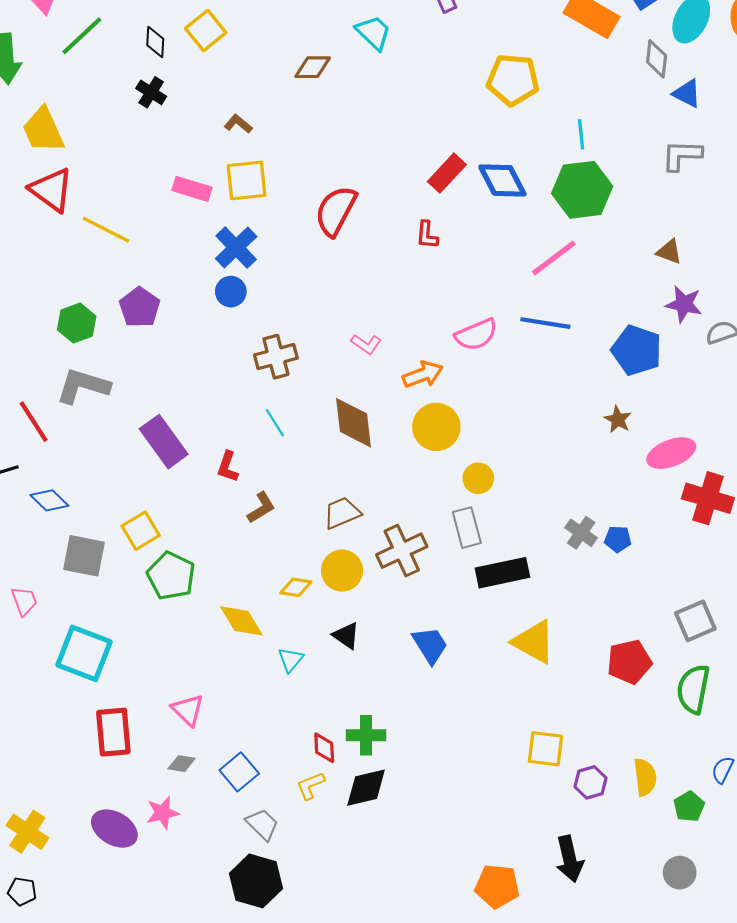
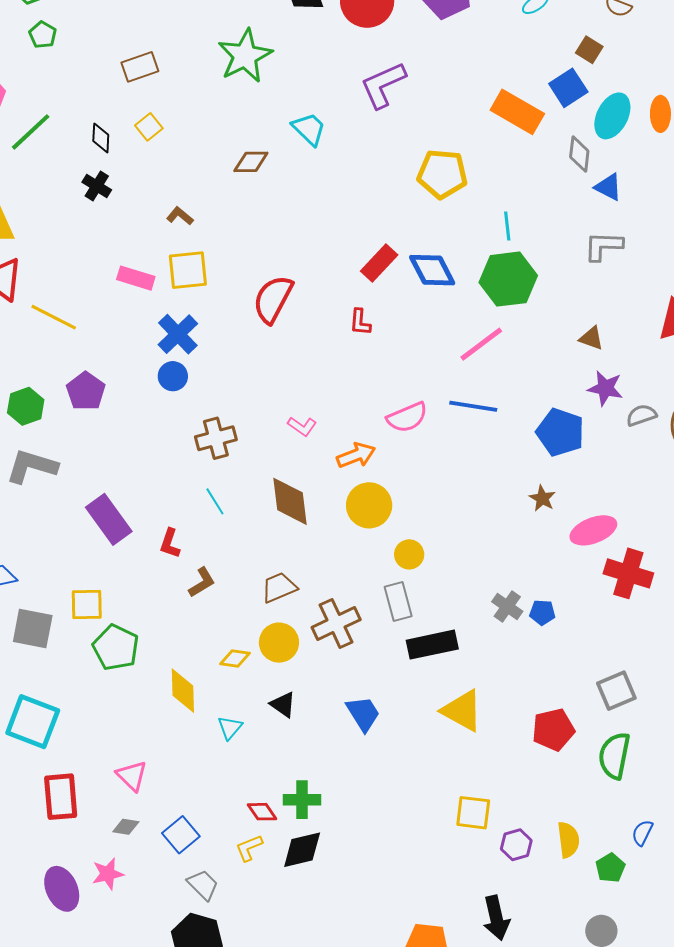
yellow square: (206, 30) -> (149, 127), size x0.7
yellow square: (141, 531) -> (87, 604), turned 30
yellow diamond: (241, 621) -> (183, 691), turned 30
red diamond: (324, 748) -> (262, 812), turned -32
purple ellipse: (114, 829) -> (62, 889), turned 36

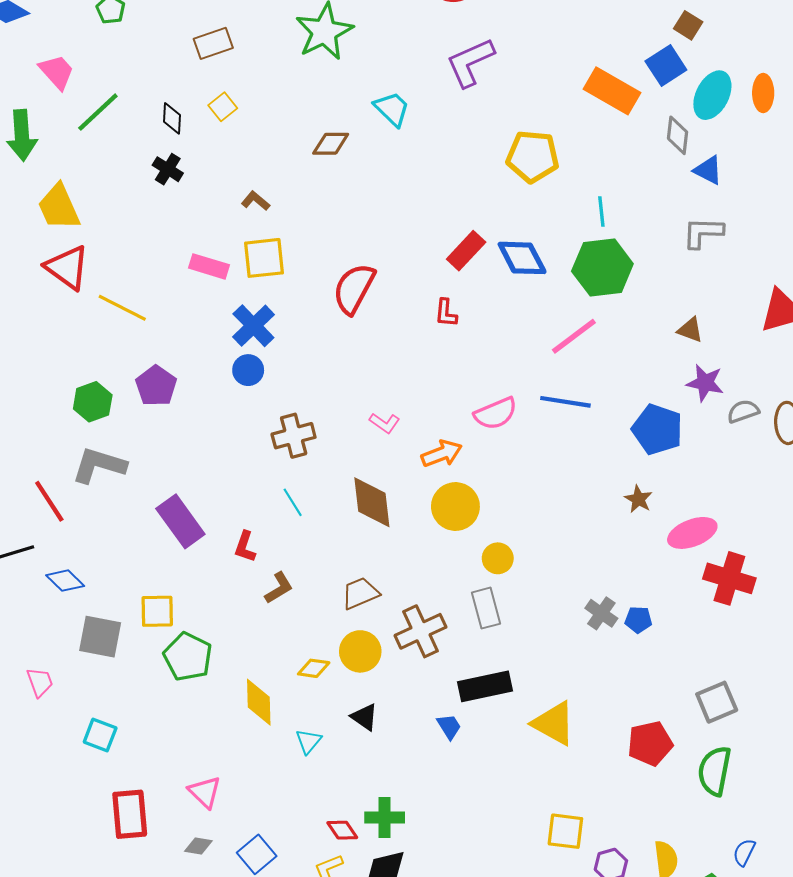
black rectangle: (432, 645) -> (485, 686), moved
blue trapezoid: (363, 714) -> (449, 726), size x0.7
cyan square: (33, 722) -> (100, 735), size x0.6

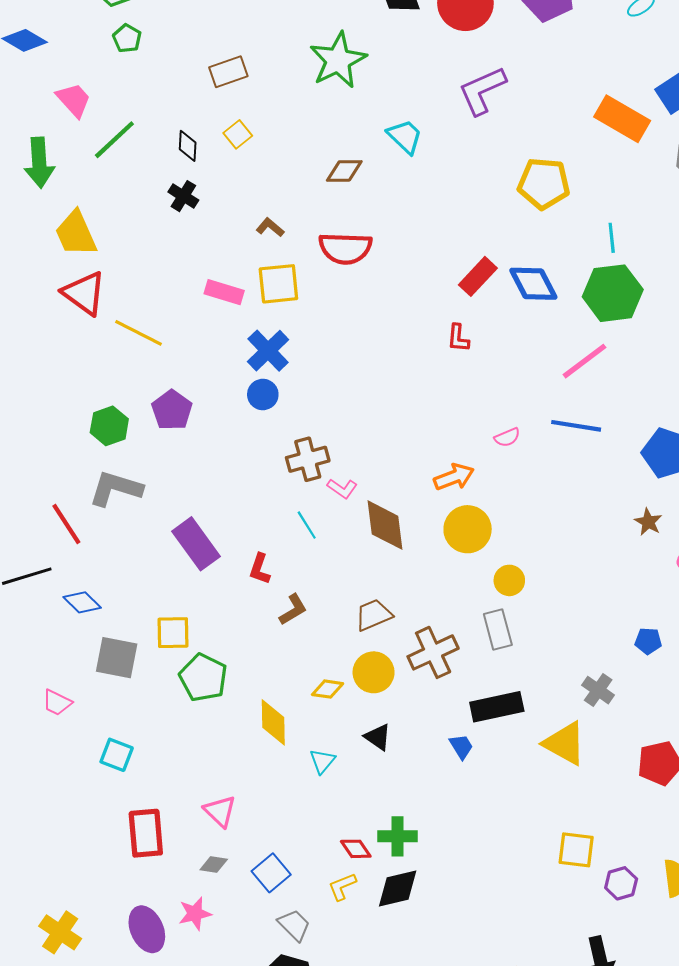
red semicircle: (354, 289) -> (345, 248), moved, turned -116
pink semicircle: (496, 413) -> (507, 437), size x0.6
pink L-shape: (385, 423) -> (342, 488), moved
gray cross: (601, 613) -> (598, 690), moved
pink trapezoid: (40, 682) -> (57, 703), turned 136

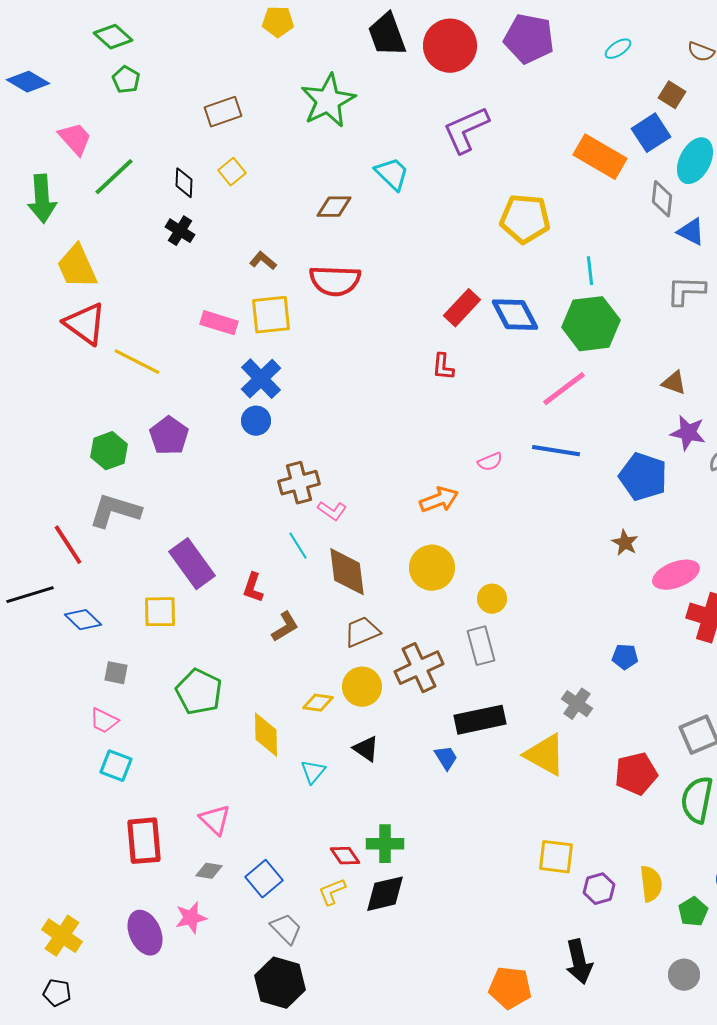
brown diamond: (385, 525) -> (347, 572), moved
yellow circle: (468, 529) -> (432, 568), moved
yellow square: (173, 633) -> (160, 612), moved
gray square: (117, 658) -> (116, 673), size x0.6
pink trapezoid: (57, 703) -> (104, 721), moved

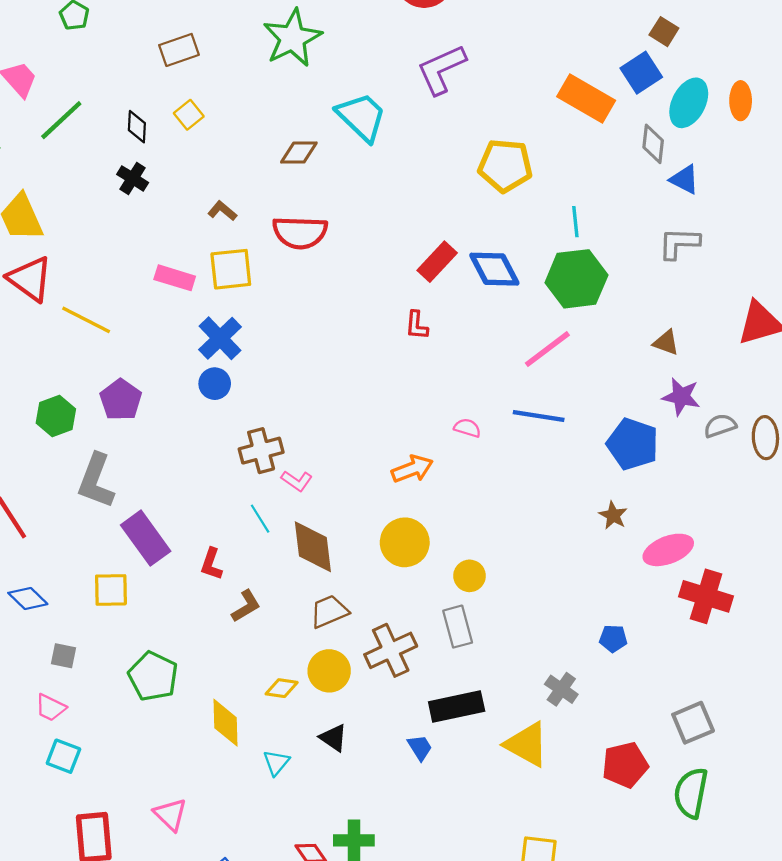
cyan trapezoid: (392, 174) -> (362, 117), size x1.4
pink semicircle: (490, 462) -> (467, 428), turned -140
gray L-shape: (115, 511) -> (96, 481), moved, turned -86

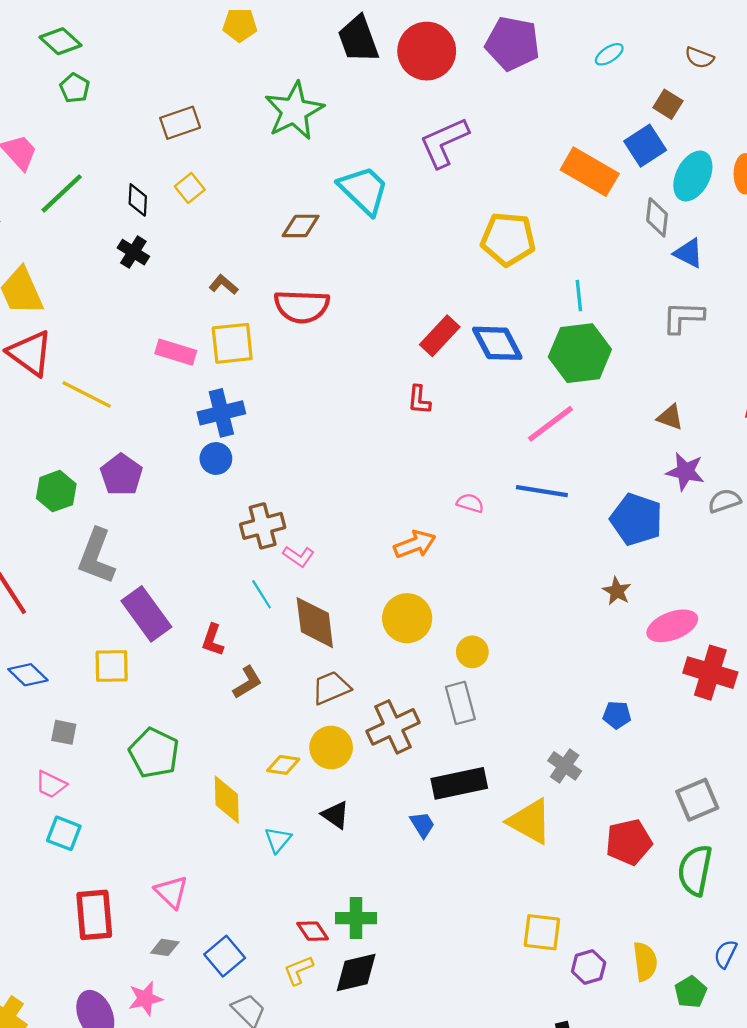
blue cross: (220, 338) -> (221, 413), turned 30

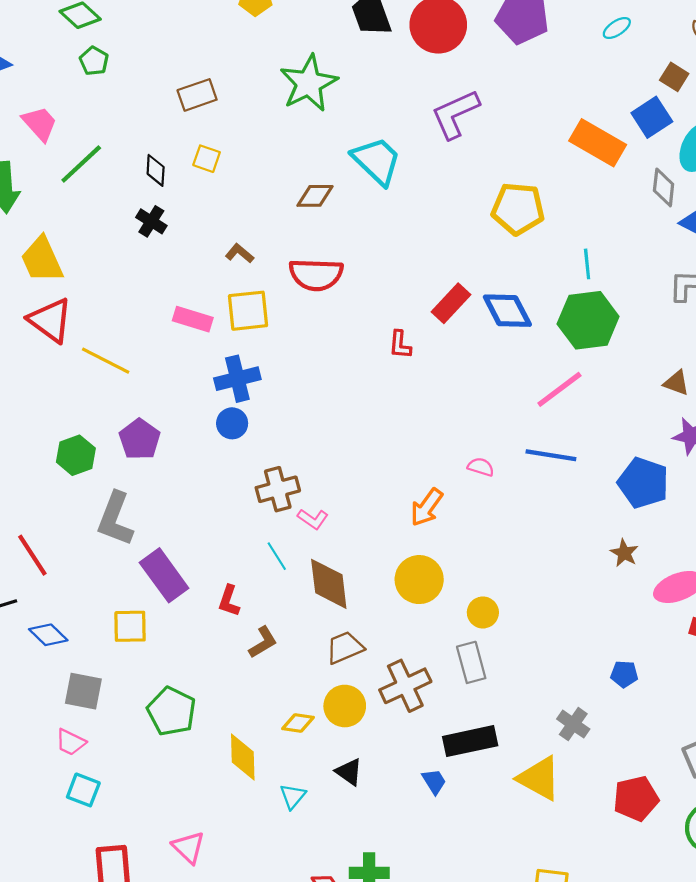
yellow square: (190, 188) -> (207, 159), turned -32
red L-shape: (419, 400) -> (400, 345), moved
orange arrow: (415, 544) -> (427, 507), turned 147
gray square: (64, 732) -> (83, 691), size x1.5

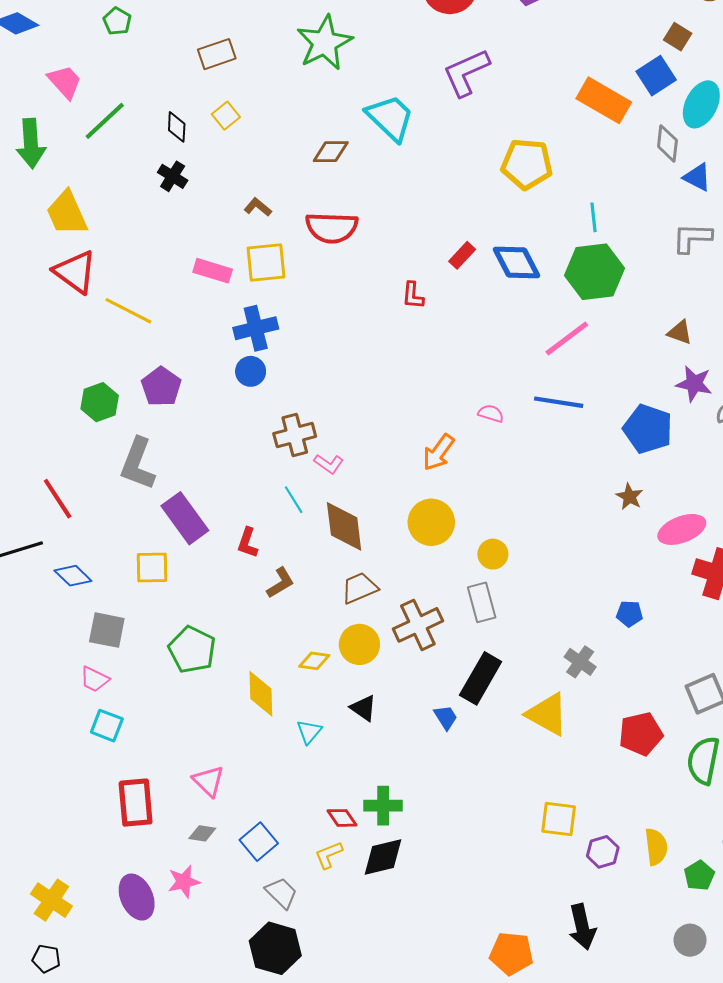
yellow square: (207, 159) -> (226, 116), turned 32
red rectangle: (451, 303) -> (462, 255), size x0.7
black rectangle: (470, 741) -> (481, 678), turned -48

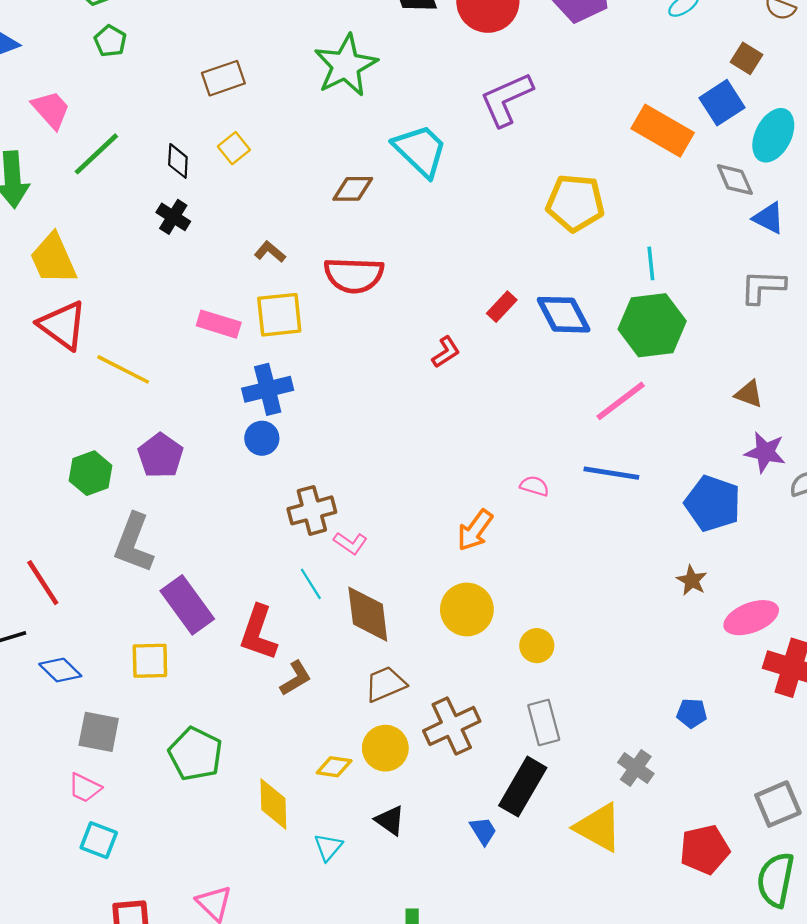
gray diamond: (667, 143) -> (735, 180), turned -30
red L-shape: (413, 295) -> (446, 352), turned -128
red L-shape: (248, 543) -> (258, 633), size x1.6
gray rectangle: (482, 602) -> (544, 723), moved

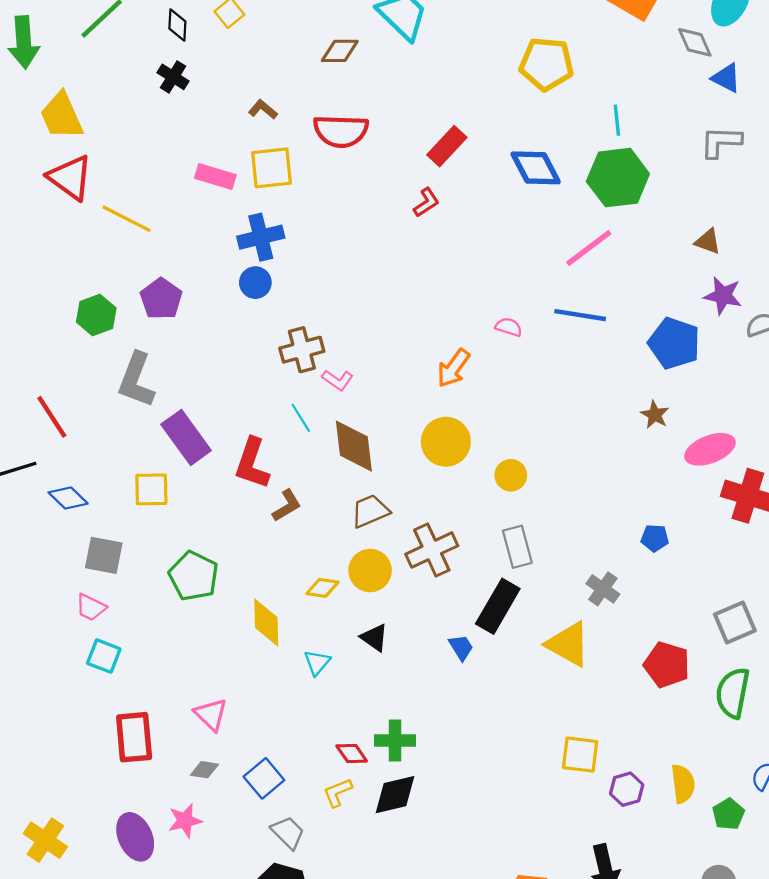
red rectangle: (502, 307) -> (447, 146), moved, size x1.4
red pentagon: (705, 850) -> (667, 665), turned 30

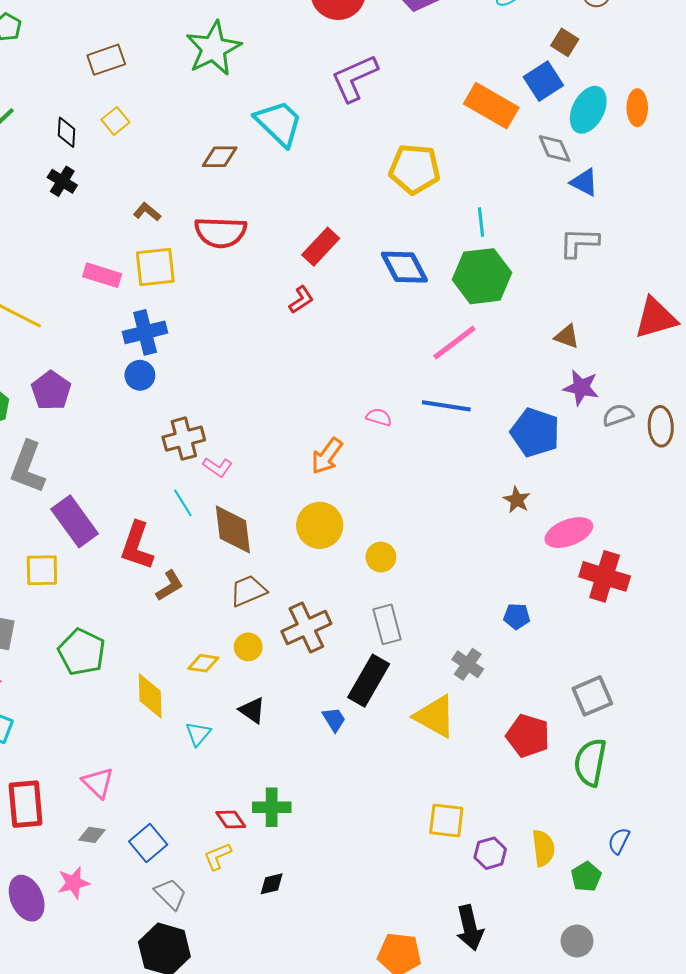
yellow circle: (370, 571) -> (248, 647), size x0.7
black diamond: (395, 795) -> (272, 884), moved, size x0.6

